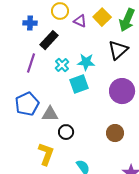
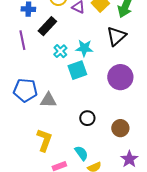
purple line: (31, 63) -> (22, 40), moved, turned -30
blue pentagon: (27, 104) -> (25, 90), turned 30
black circle: (66, 132) -> (87, 118), moved
brown circle: (115, 133) -> (120, 128), moved

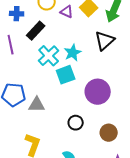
cyan star: (84, 48) -> (73, 53), turned -30
cyan cross: (60, 51) -> (49, 56), size x1.5
purple circle: (120, 77) -> (98, 92), moved

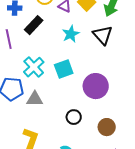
black triangle: (105, 41) -> (103, 35), turned -30
cyan star: (73, 53) -> (71, 34), moved
cyan cross: (49, 56) -> (34, 67), moved

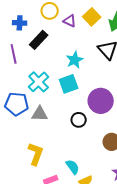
cyan star: (71, 34) -> (75, 60), moved
black circle: (74, 117) -> (79, 120), moved

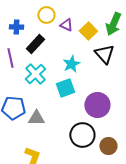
yellow square: (92, 17) -> (88, 31), moved
cyan cross: (39, 82) -> (35, 74), moved
black circle: (79, 120) -> (82, 135), moved, size x1.6

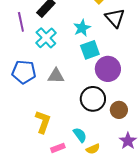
cyan square: (65, 88) -> (90, 50), moved
gray triangle: (36, 118) -> (56, 76), moved

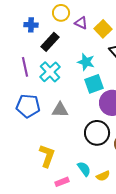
purple line: (21, 22) -> (25, 67), moved
cyan star: (82, 28) -> (86, 62), turned -30
yellow semicircle: (93, 149) -> (103, 176), moved

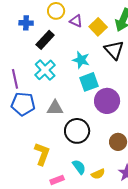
purple line: (25, 67) -> (15, 79), moved
black circle: (97, 133) -> (77, 131), moved

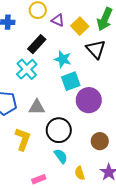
black rectangle: (45, 40) -> (37, 44), moved
yellow L-shape: (42, 154) -> (23, 139), moved
cyan semicircle: (79, 167) -> (61, 156), moved
yellow semicircle: (98, 174) -> (80, 173), turned 96

